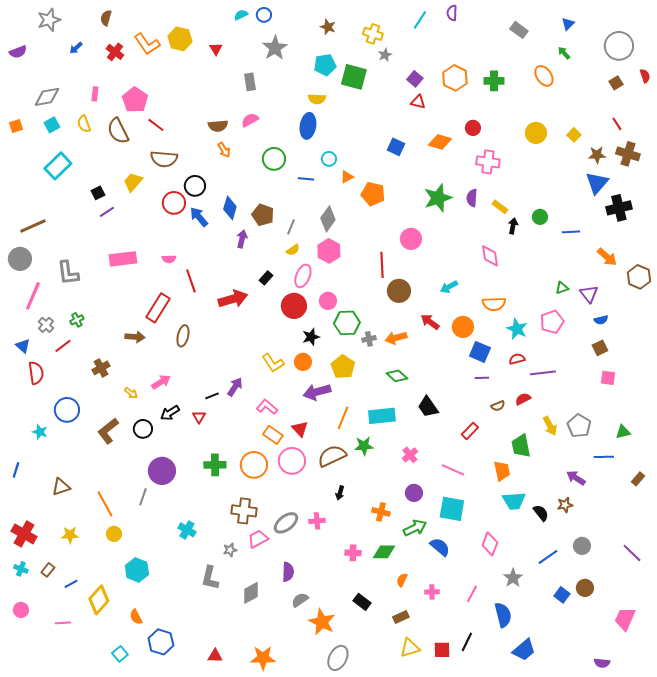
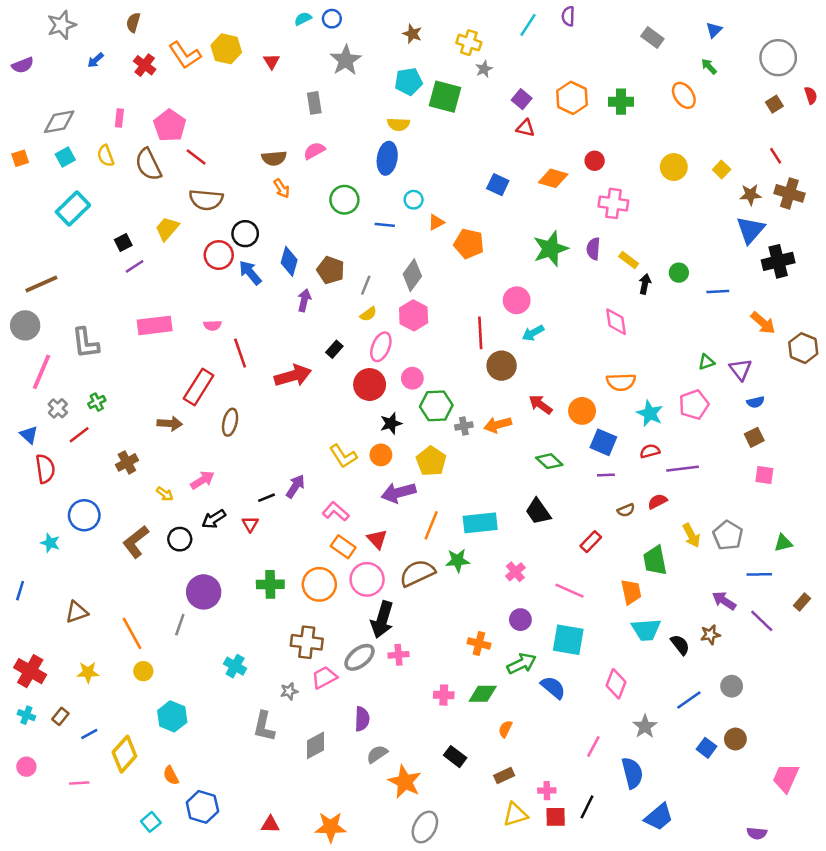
cyan arrow: (449, 287) -> (533, 333), moved
green diamond: (397, 376) -> (549, 461), moved
black arrow: (340, 493) -> (382, 620), moved, size x2.0
purple line: (632, 553) -> (762, 621), moved
pink cross: (432, 592) -> (547, 791), moved

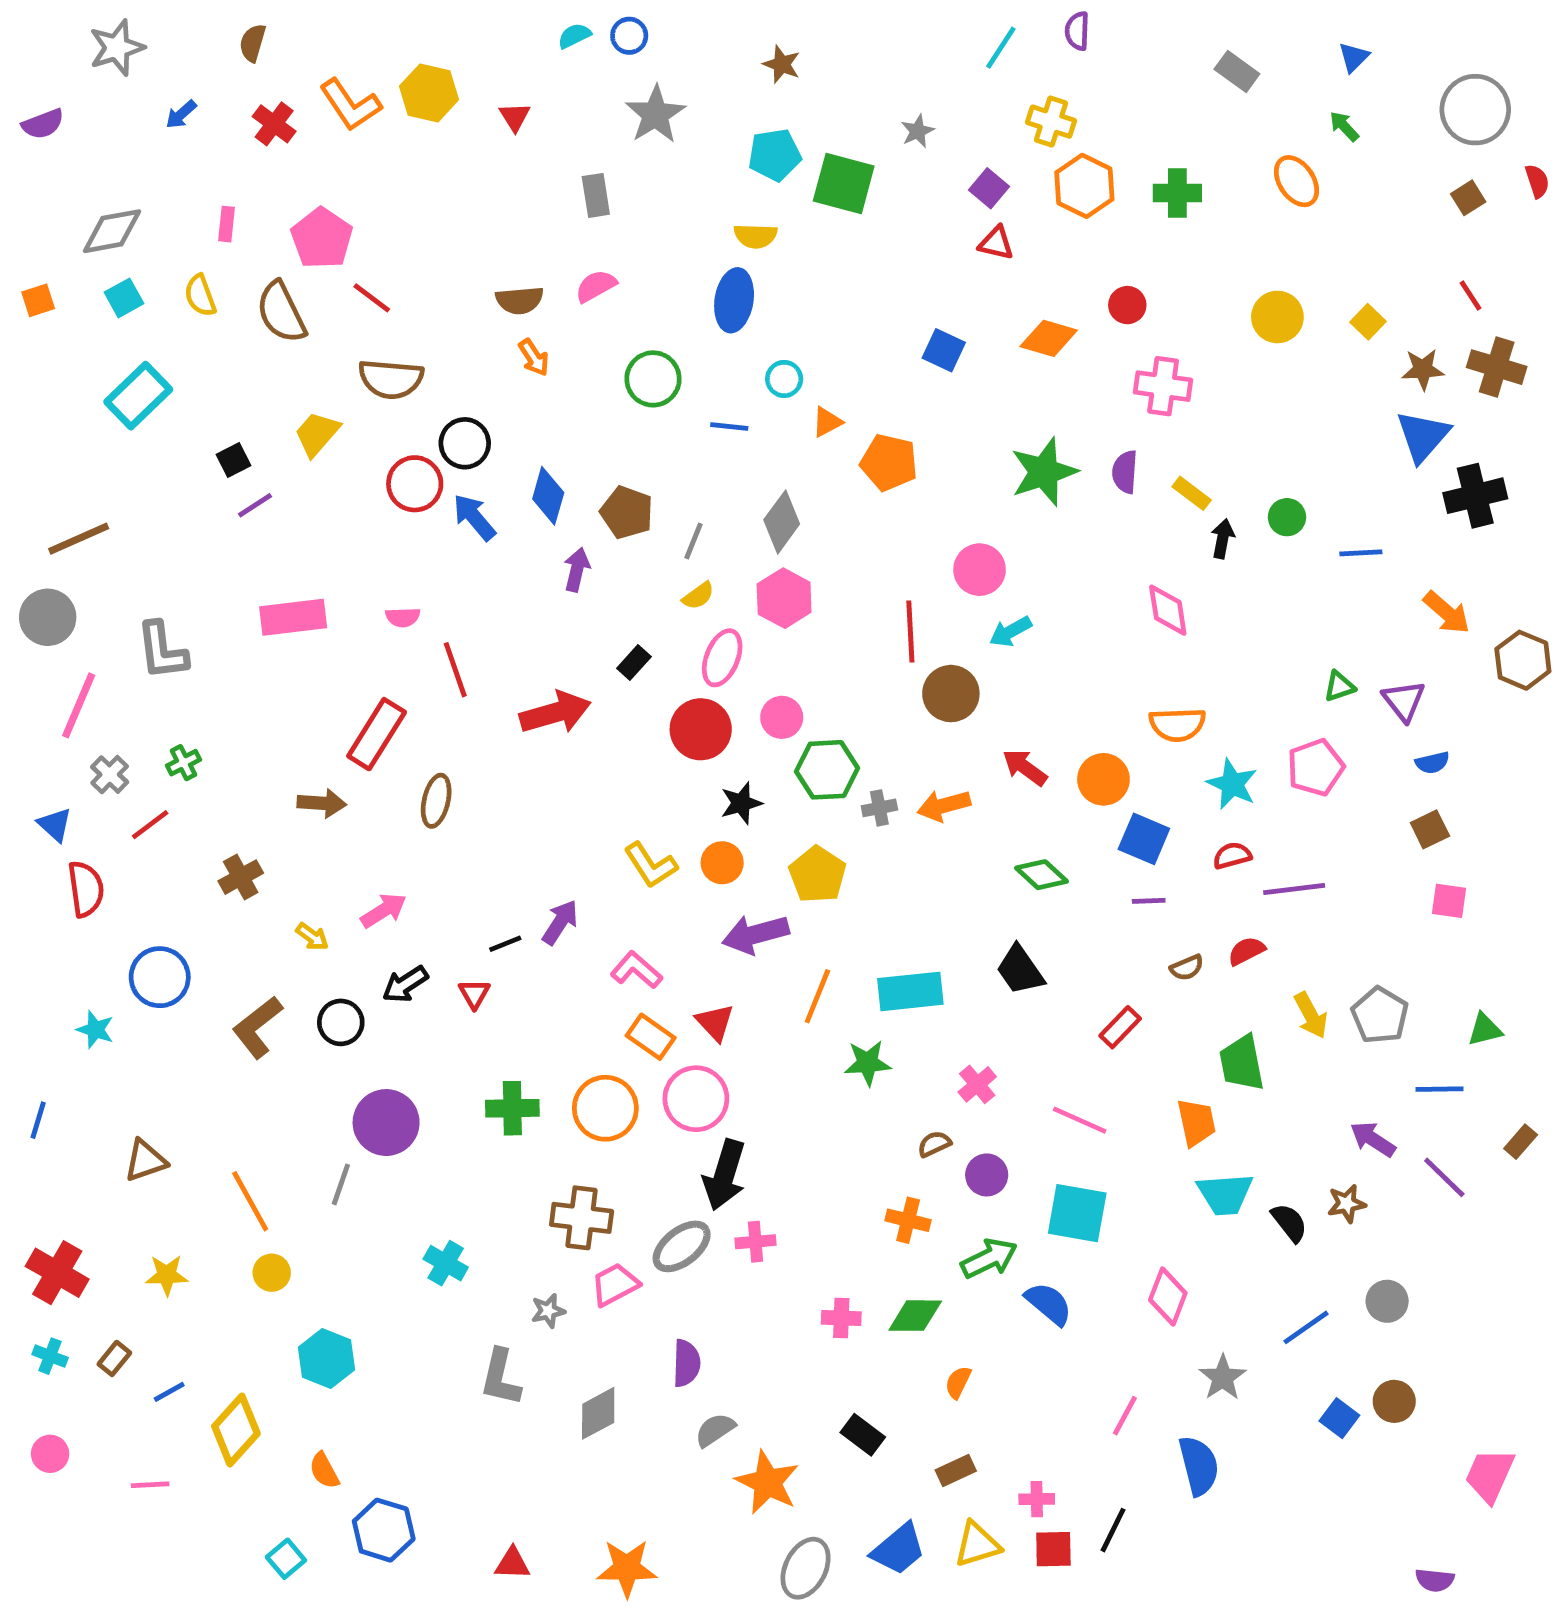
yellow cross: (469, 43) -> (1051, 122), moved
brown semicircle: (417, 573) -> (934, 1144), moved, size x0.5
blue trapezoid: (659, 817) -> (898, 1549), moved

